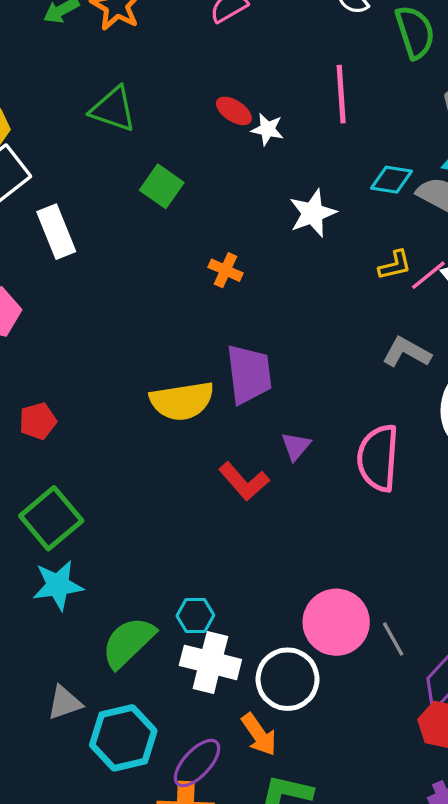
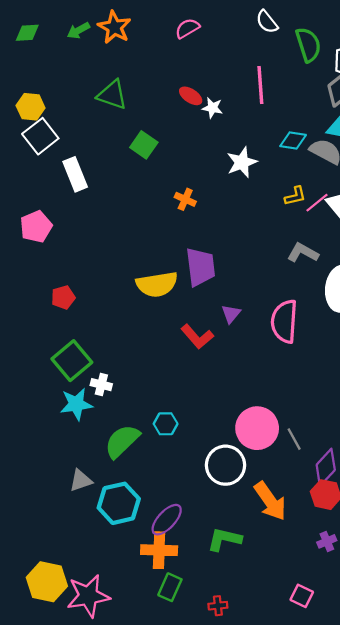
white cross: (210, 662) -> (101, 385), moved, size x0.6
orange arrow: (259, 735) -> (270, 501), moved, size x1.4

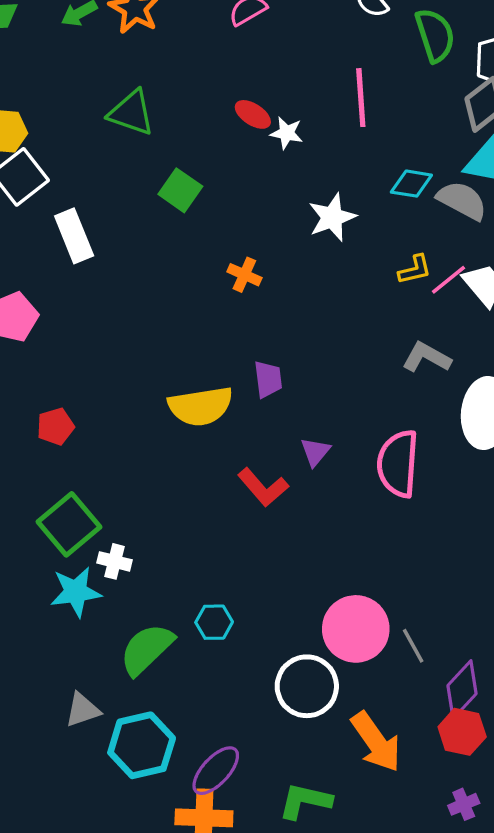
purple trapezoid: (200, 267) -> (268, 379), size x0.6

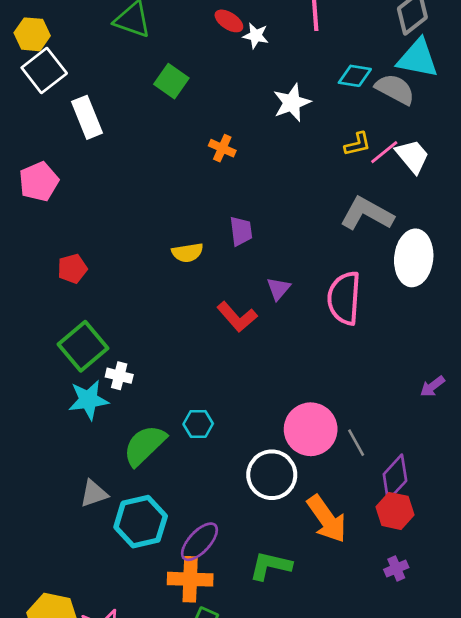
gray L-shape: (427, 357) -> (367, 214), size x1.4
yellow semicircle: (201, 406) -> (187, 253), size x0.6

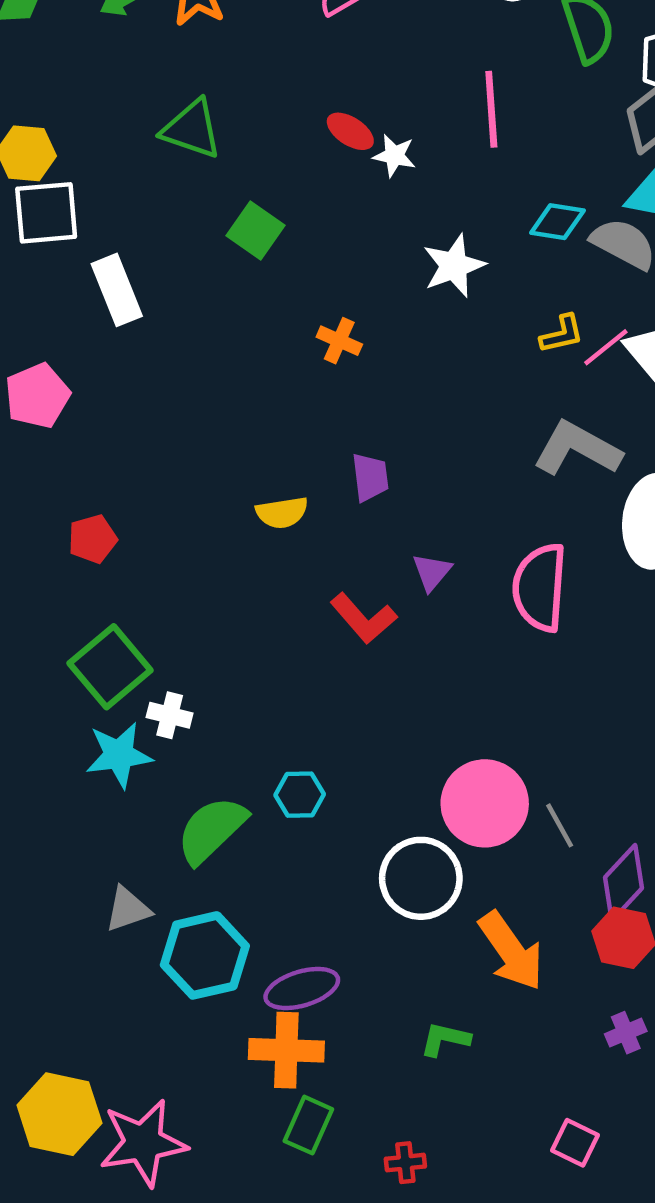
white square: (44, 70) -> (46, 213), turned 33
purple ellipse: (199, 542) -> (302, 988), turned 30
green L-shape: (270, 566) -> (445, 1039), moved, size x0.7

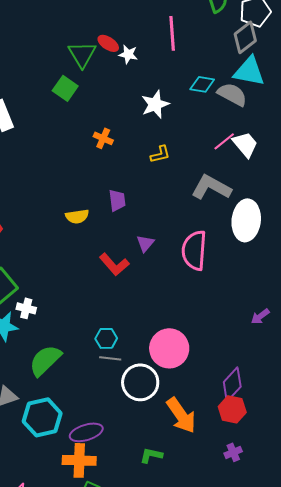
green triangle: (192, 129) -> (82, 54), moved, turned 40
yellow L-shape: (562, 334) -> (160, 154), moved
cyan hexagon: (300, 795) -> (106, 338), moved
gray line: (560, 825) -> (110, 358), moved, turned -55

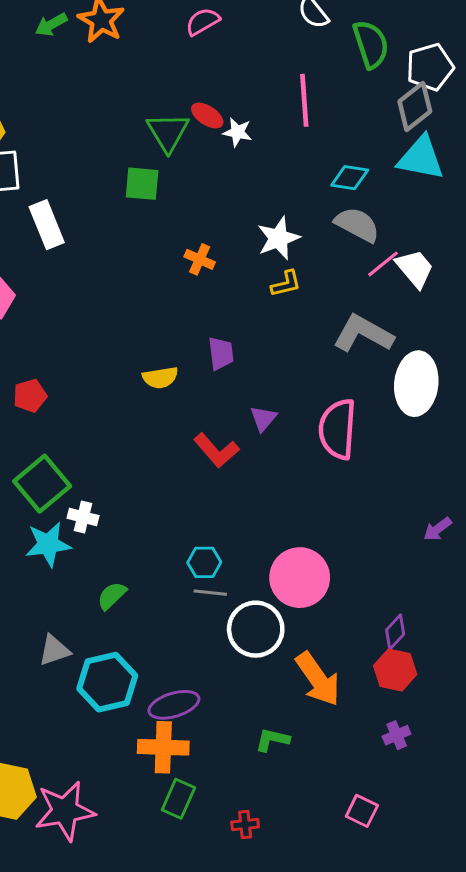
green square: (65, 88) -> (142, 184), turned -30
gray semicircle: (232, 94) -> (357, 225), moved
white star: (155, 104) -> (278, 238), moved
green semicircle: (45, 360) -> (112, 596), size x0.6
purple diamond: (232, 384) -> (395, 632), size x0.7

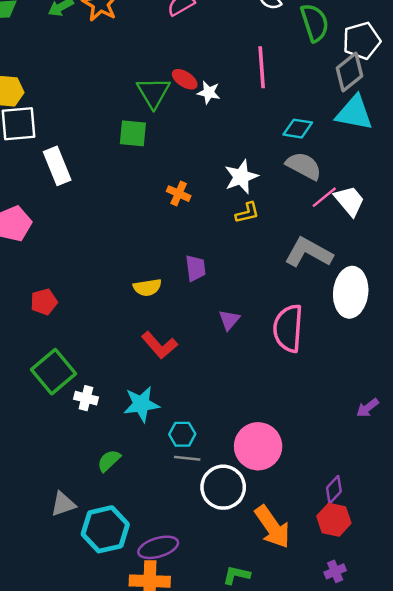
red L-shape: (216, 450) -> (159, 345), moved
cyan star: (48, 544) -> (141, 404), moved

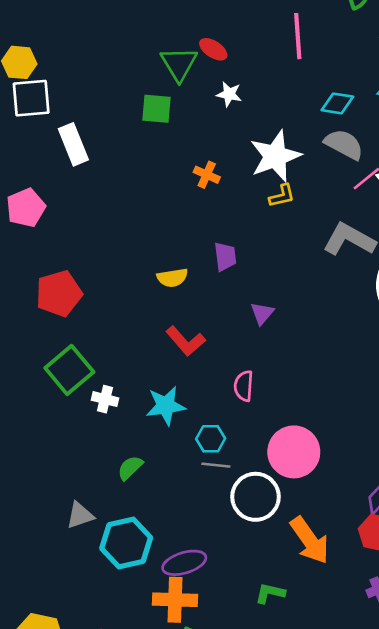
white star: (209, 92) -> (229, 94), moved
white star: (241, 177) -> (275, 156), size x1.4
red pentagon: (44, 302) -> (59, 293), size x1.6
pink semicircle: (288, 328) -> (244, 386), moved, size x0.6

